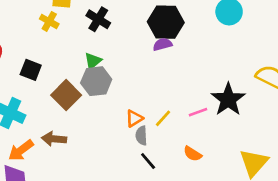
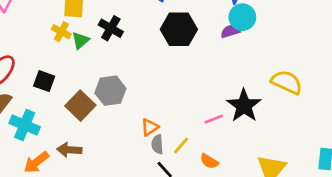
purple semicircle: (162, 44) -> (230, 31), moved
green triangle: (93, 61) -> (80, 40), moved
yellow line: (163, 118) -> (181, 145), moved

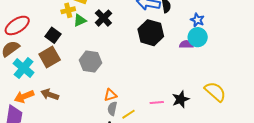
yellow cross: (61, 32) -> (68, 10), turned 32
black square: (44, 81) -> (53, 35), moved
brown square: (80, 106) -> (50, 57), moved
black star: (244, 106) -> (181, 99), size x0.7

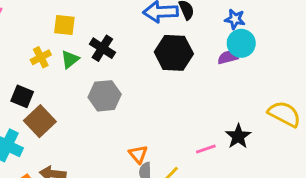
yellow cross: (68, 10) -> (41, 57), moved
black square: (53, 35) -> (22, 96), moved
gray hexagon: (90, 62) -> (105, 96), moved
orange triangle: (110, 95) -> (138, 154), turned -40

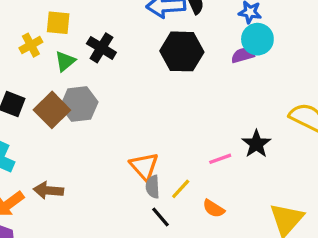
yellow cross: (41, 57) -> (31, 45), moved
gray hexagon: (105, 96) -> (79, 104), moved
brown square: (40, 121) -> (52, 110), moved
orange triangle: (138, 154) -> (144, 166), size x1.4

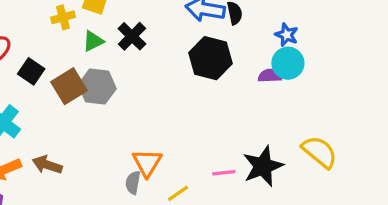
black star: (256, 144) -> (263, 166), size x1.4
gray semicircle: (153, 187) -> (133, 183), moved

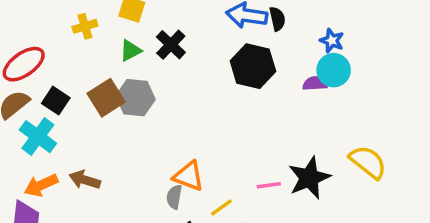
yellow cross: (63, 17) -> (85, 26), moved
black square: (31, 71) -> (56, 101), moved
orange triangle: (147, 163) -> (189, 176), turned -40

